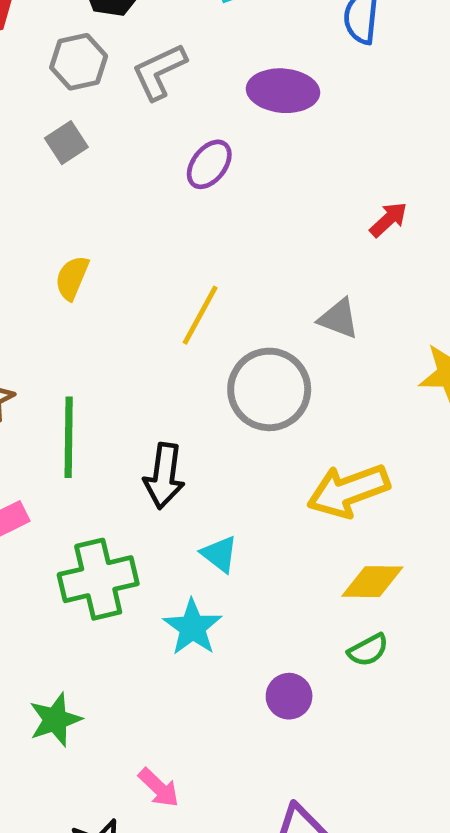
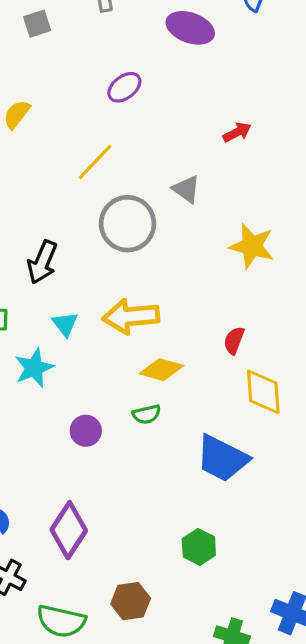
purple ellipse: (209, 164) -> (124, 87), moved
yellow arrow: (348, 491) -> (131, 316), moved

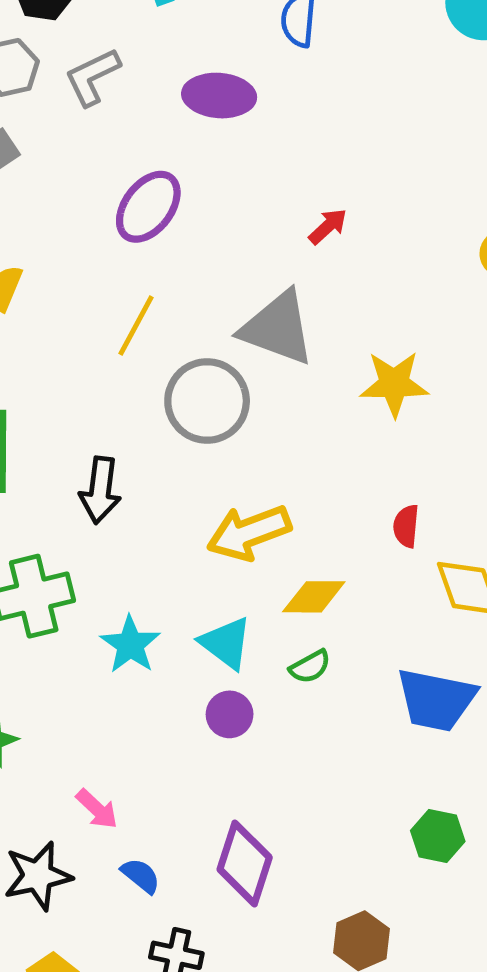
purple ellipse: (124, 87) -> (148, 207), size x1.4
gray triangle: (186, 189) -> (278, 328), size x1.8
cyan triangle: (65, 324) -> (226, 643), moved, size x1.4

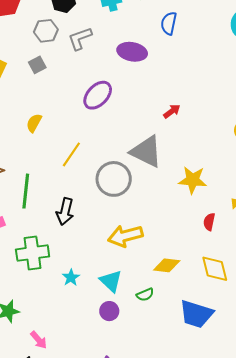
yellow line: (136, 326) -> (71, 154), moved
red semicircle: (406, 526) -> (209, 222), moved
yellow diamond: (314, 597) -> (167, 265), moved
cyan star: (130, 645) -> (71, 278), size x0.7
pink arrow: (97, 809) -> (39, 340), moved

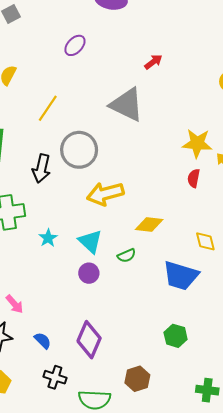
purple ellipse: (98, 95) -> (75, 45), size x0.7
gray circle: (114, 179) -> (79, 150), moved
yellow star: (193, 180) -> (197, 143), moved
yellow diamond: (215, 269) -> (205, 241), moved, size x0.7

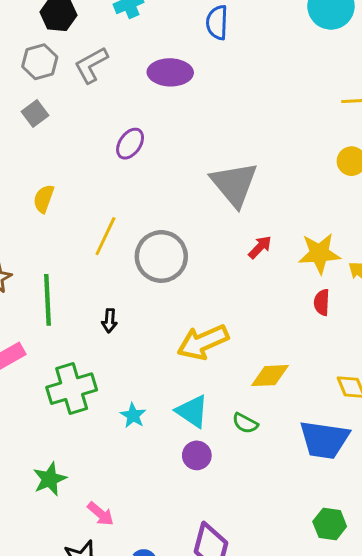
red arrow: (153, 62) -> (260, 247), moved
gray triangle: (127, 105) -> (234, 184), moved, turned 33
gray circle: (79, 150) -> (161, 256), moved
black arrow: (41, 168) -> (109, 321), size x0.6
green semicircle: (127, 256) -> (245, 423), turned 60

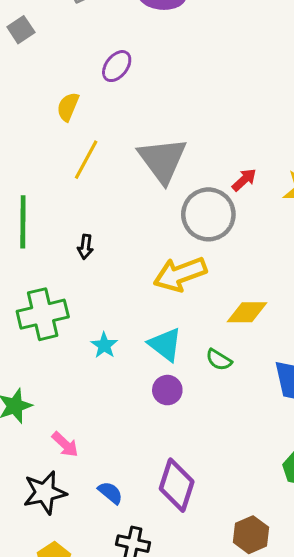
gray triangle: (234, 184) -> (162, 160), moved
yellow semicircle: (44, 199) -> (68, 107), moved
gray circle: (161, 256) -> (208, 214), moved

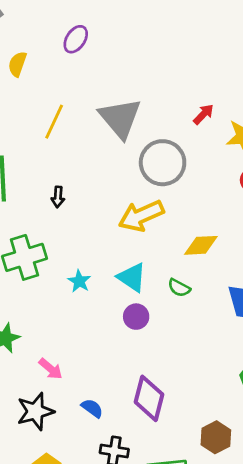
yellow semicircle: (68, 107) -> (17, 64), moved
red arrow: (244, 180) -> (203, 114), moved

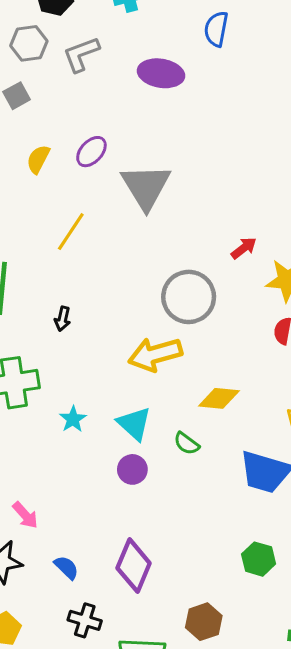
purple ellipse: (76, 39) -> (91, 152), moved
gray triangle: (120, 118) -> (146, 187), moved

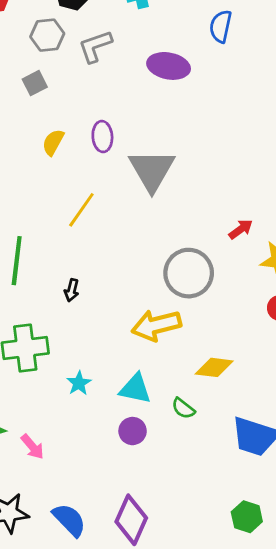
purple ellipse: (91, 152) -> (102, 137), turned -48
cyan triangle: (134, 424) -> (135, 389), turned -32
pink arrow: (25, 515) -> (32, 447), moved
blue semicircle: (66, 567) -> (69, 520), size x1.5

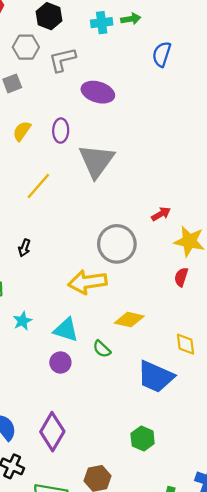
purple ellipse: (169, 66) -> (98, 92), moved

